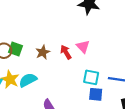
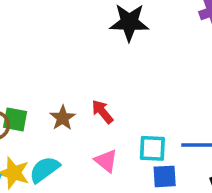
pink triangle: (83, 47) -> (106, 161), moved

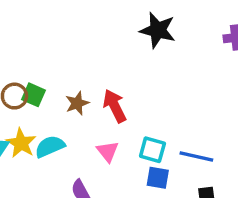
red arrow: (102, 112) -> (115, 106), size x1.4

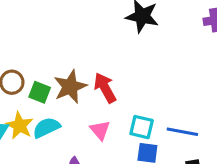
green square: (33, 95) -> (40, 92), moved
brown star: (77, 103) -> (70, 87), size x1.5

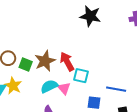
cyan square: (142, 127) -> (81, 76), moved
cyan semicircle: (46, 128) -> (49, 86), moved

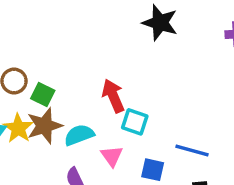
brown star: (45, 61) -> (44, 126), moved
pink triangle: (64, 88) -> (112, 156), moved

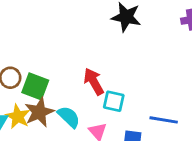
green square: (43, 94) -> (35, 86), size x1.4
cyan semicircle: (79, 135) -> (69, 117), turned 70

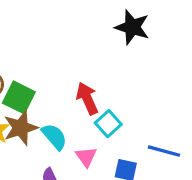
cyan square: (114, 101) -> (108, 124), turned 30

